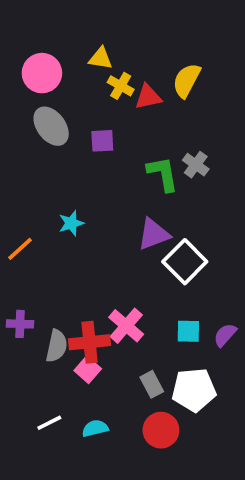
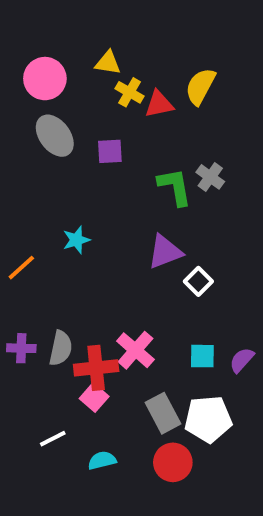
white square: (185, 262) -> (198, 281), size x0.6
gray semicircle: (57, 346) -> (61, 348), moved
gray rectangle: (152, 384) -> (163, 413), size x1.4
white line: (49, 423) -> (53, 439), moved

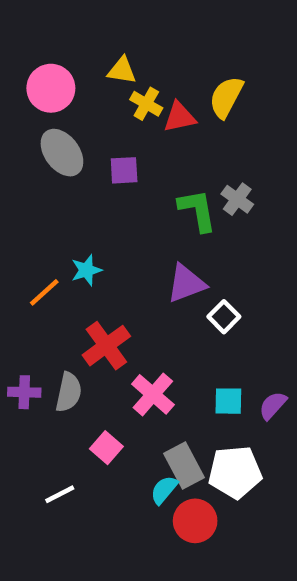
orange line: (21, 268) -> (44, 292), moved
red cross: (96, 368) -> (106, 346), moved, turned -30
cyan semicircle: (102, 460) -> (164, 490), moved, turned -36

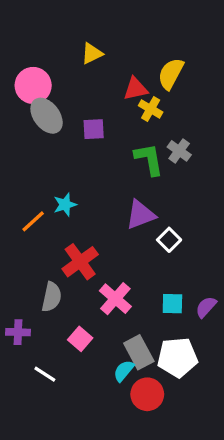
yellow triangle: (122, 70) -> (92, 54), turned -35
pink circle: (51, 88) -> (33, 85), moved
yellow cross: (146, 104) -> (151, 109), moved
purple cross: (24, 392) -> (18, 332), moved
white line: (60, 494) -> (45, 374), turned 60

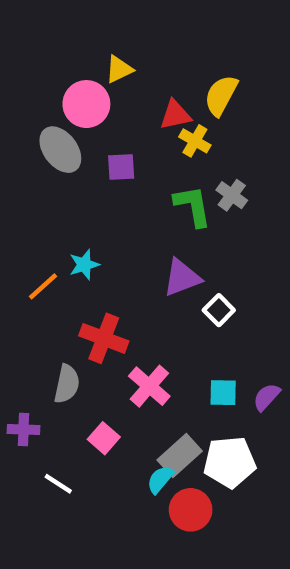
pink circle: (33, 85) -> (86, 104), moved
red cross: (80, 262) -> (104, 338), turned -33
gray rectangle: (139, 352) -> (180, 456), turned 76

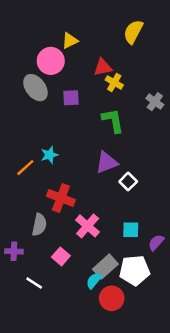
yellow semicircle: (221, 95) -> (133, 32), moved
gray cross: (232, 195) -> (155, 102), moved
purple semicircle: (267, 397) -> (156, 242), moved

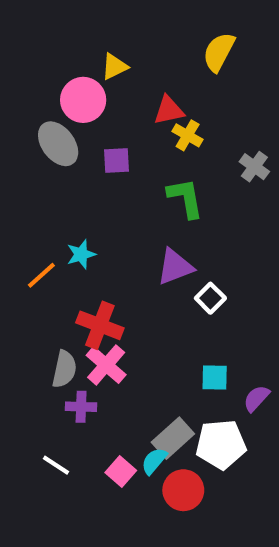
pink cross: (88, 226) -> (106, 365), moved
purple cross: (14, 251) -> (81, 407), moved
pink square: (61, 256) -> (121, 471), moved

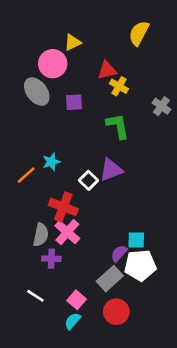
white square: (210, 298) -> (88, 180), moved
purple semicircle: (256, 398) -> (119, 253), moved
white pentagon: (221, 444) -> (140, 265), moved
cyan semicircle: (154, 461) -> (73, 321), moved

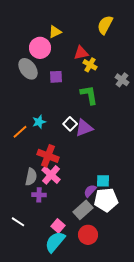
white square: (88, 180) -> (70, 124), moved
white line: (35, 296) -> (18, 222), moved
cyan semicircle: (73, 321) -> (55, 242), size x1.6

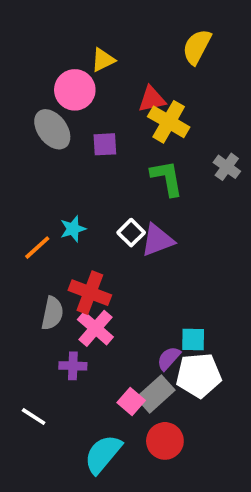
yellow cross: (90, 65) -> (169, 122), size x1.5
gray cross: (122, 80) -> (227, 167), moved
gray semicircle: (31, 177) -> (52, 313), moved
pink square: (58, 226) -> (131, 401), moved

